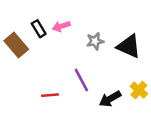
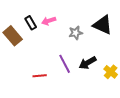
black triangle: (129, 46) -> (103, 25), moved
black arrow: (110, 99) -> (88, 63), moved

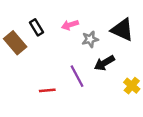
pink arrow: (49, 21) -> (70, 25), moved
black arrow: (88, 63) -> (104, 63), moved

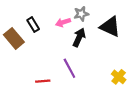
gray star: (90, 39) -> (81, 14), moved
black arrow: (104, 63) -> (79, 37), moved, turned 144

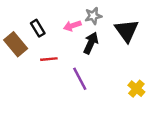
black triangle: (110, 27) -> (127, 31), turned 30
red line: (43, 81) -> (49, 59), moved

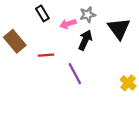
black rectangle: (38, 28) -> (42, 13), moved

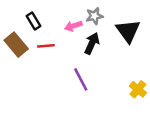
black rectangle: (42, 13) -> (34, 21), moved
red line: (46, 55) -> (46, 46), moved

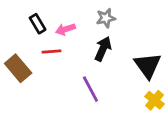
pink arrow: (73, 26) -> (65, 29), moved
black triangle: (128, 31) -> (148, 65), moved
brown rectangle: (16, 45) -> (18, 68), moved

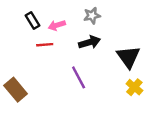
black arrow: (103, 49) -> (90, 42), turned 50
brown rectangle: (18, 68) -> (16, 90), moved

